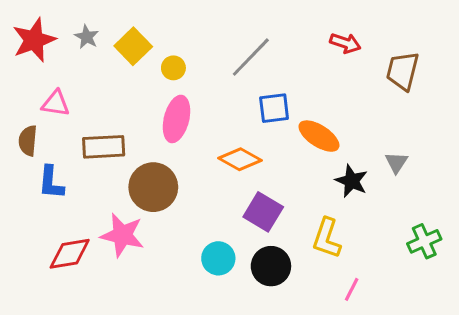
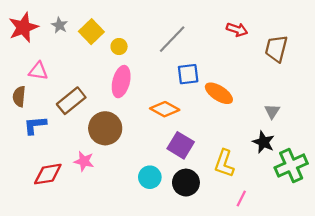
brown rectangle: (104, 147) -> (71, 101), turned -36
black star: (352, 181) -> (264, 142), moved
blue L-shape: (51, 182) -> (35, 125), turned 80
pink star: (122, 235) -> (84, 161), size x0.7
green cross: (424, 241) -> (291, 166), size x1.4

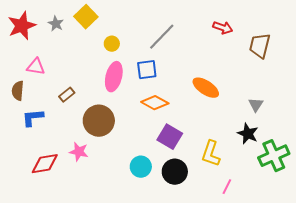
yellow square: (91, 32) -> (86, 17), moved
blue square: (188, 74) -> (147, 70), moved
brown rectangle: (71, 101) -> (67, 95), size x0.6

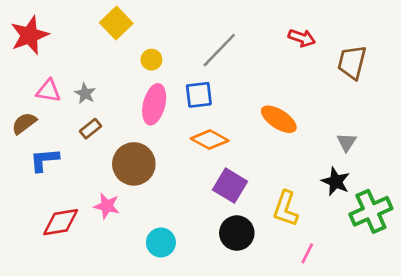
gray star: (56, 24) -> (85, 93), moved
brown semicircle: (18, 91) -> (24, 123), turned 48
cyan circle: (141, 167) -> (161, 242), moved

